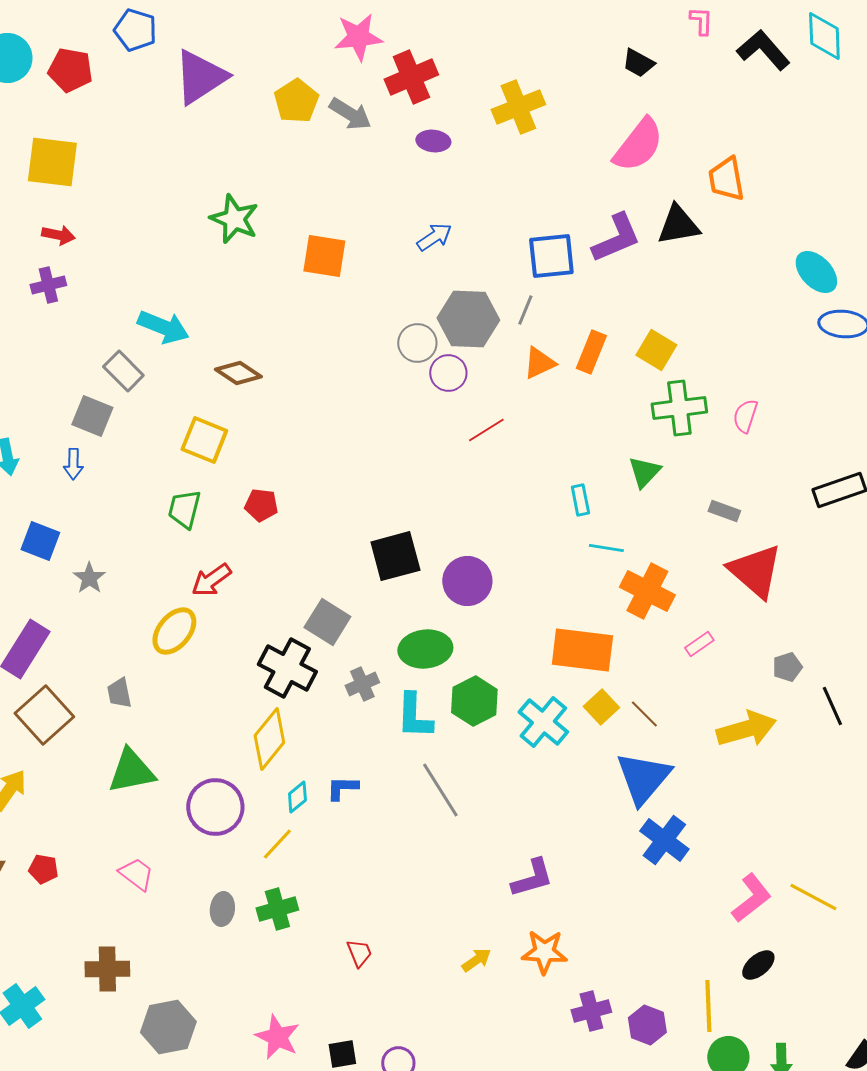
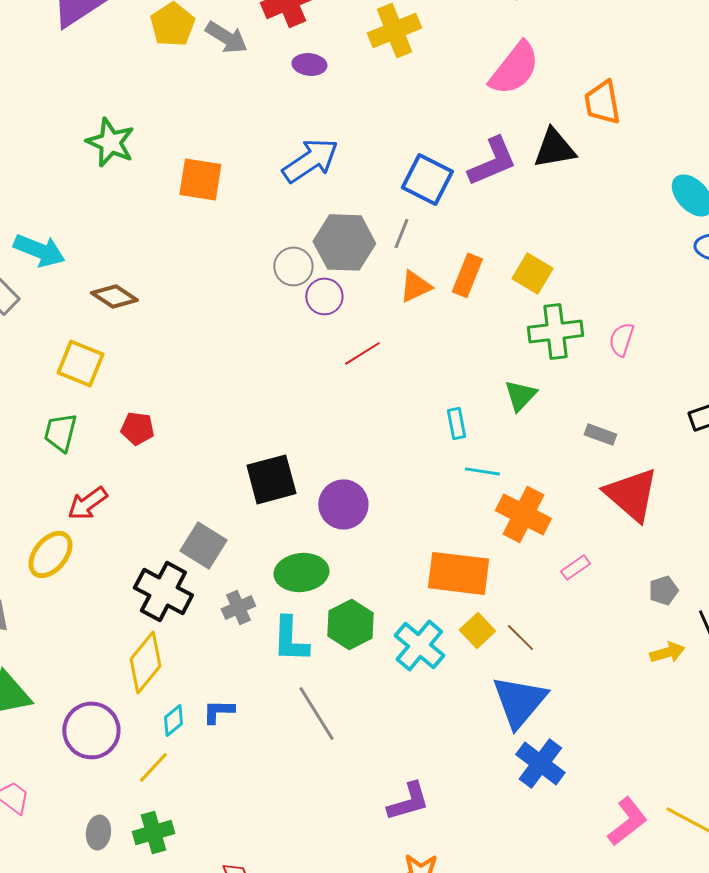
blue arrow: (434, 237) -> (310, 160), size x1.6
blue square: (551, 256) -> (427, 179), turned 33
yellow arrow: (746, 729) -> (667, 652), moved, size x0.6

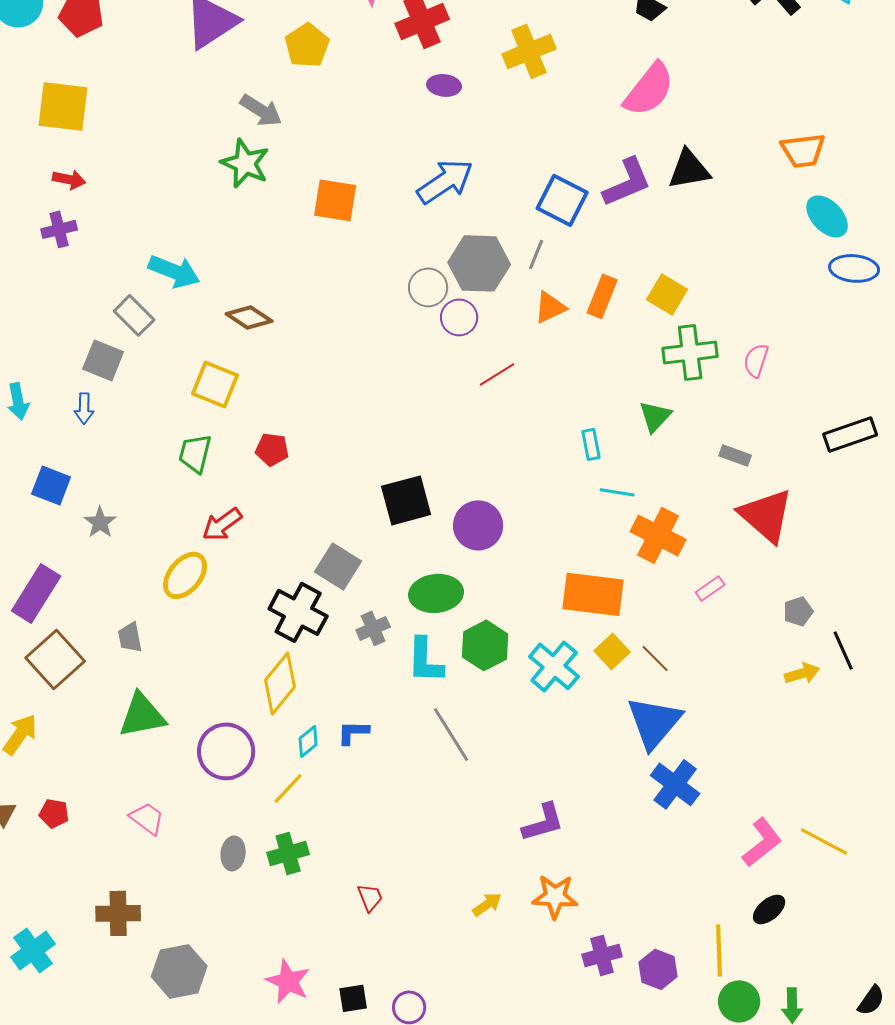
gray arrow: (226, 37) -> (261, 110), moved
orange trapezoid: (602, 102) -> (803, 150), moved, turned -87

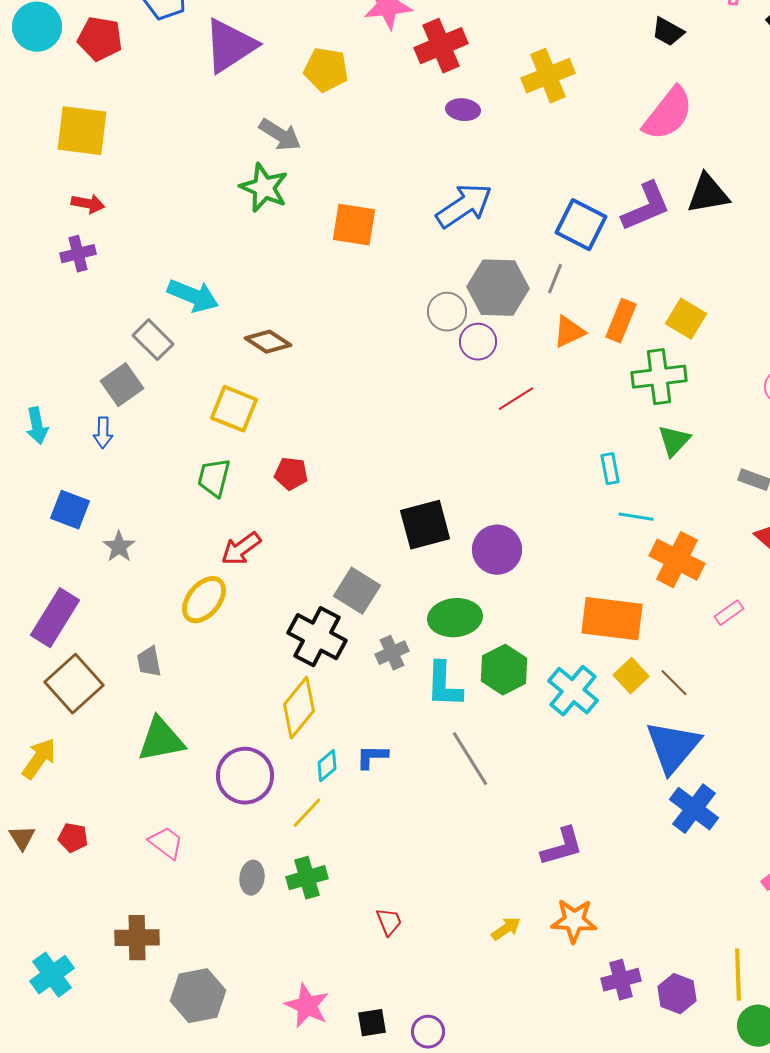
yellow pentagon: (307, 45) -> (326, 70), turned -30
green cross: (690, 352) -> (659, 377), moved
gray square: (103, 360) -> (122, 385), turned 33

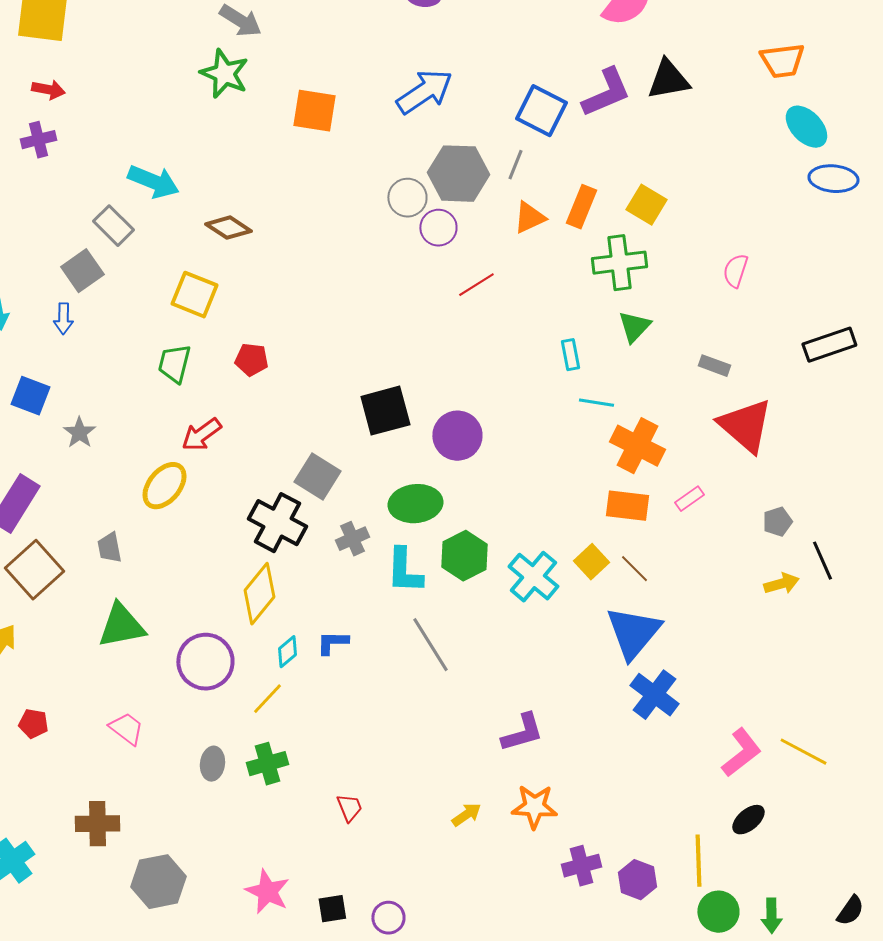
orange rectangle: (612, 619) -> (627, 506), moved, size x0.7

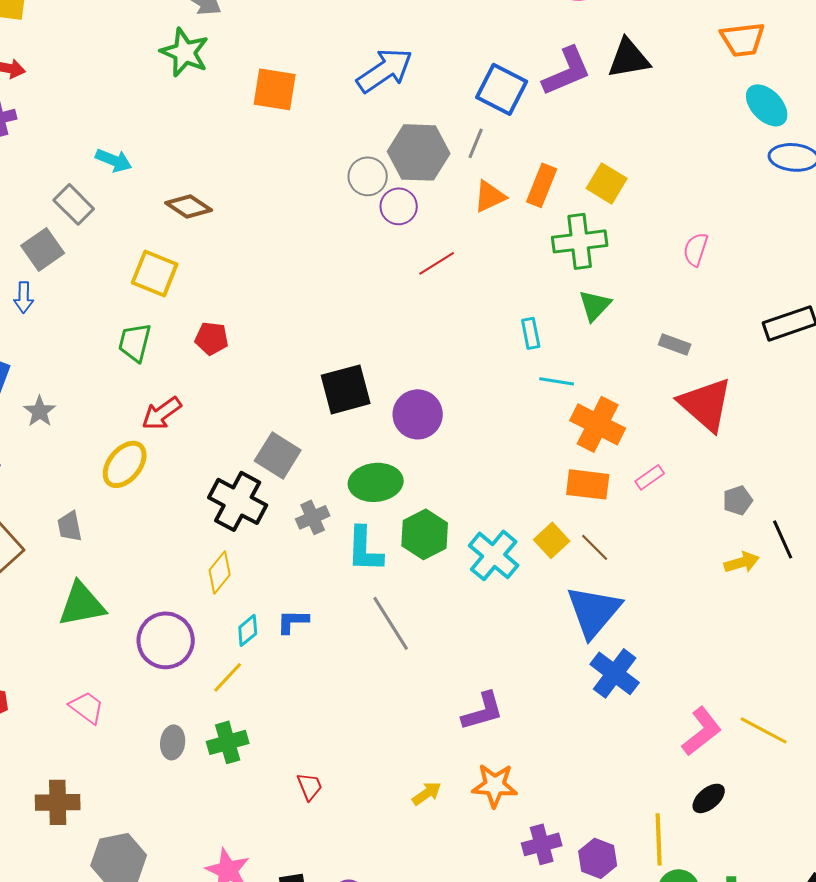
cyan arrow: (153, 182) -> (114, 160), size x0.7
yellow diamond: (259, 594) -> (220, 572), size x0.7

